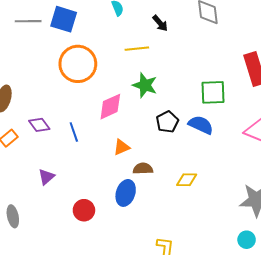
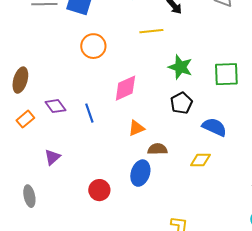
orange circle: (78, 64) -> (93, 46), size x0.7
green star: (145, 85) -> (180, 67), moved
blue semicircle: (201, 125) -> (214, 127), moved
purple triangle: (46, 177) -> (52, 157), moved

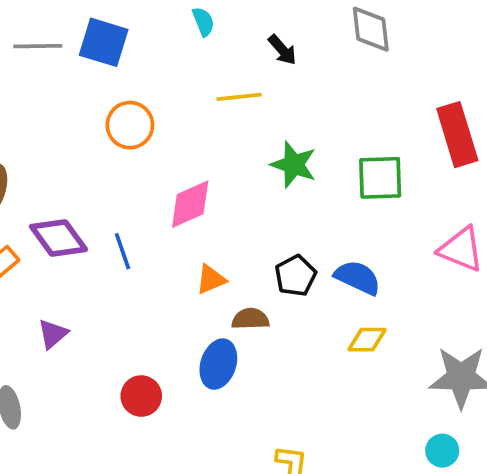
black pentagon: (181, 103) -> (296, 276), moved
purple diamond: (55, 106) -> (58, 238), size x1.4
yellow diamond: (200, 160) -> (367, 340), moved

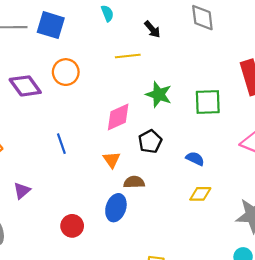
pink diamond: (190, 204) -> (118, 117), moved
purple diamond: (58, 238) -> (25, 86), moved
black pentagon: (296, 276) -> (150, 141), moved
blue semicircle: (358, 278) -> (195, 159), size x0.7
orange triangle: (211, 279) -> (112, 160), turned -42

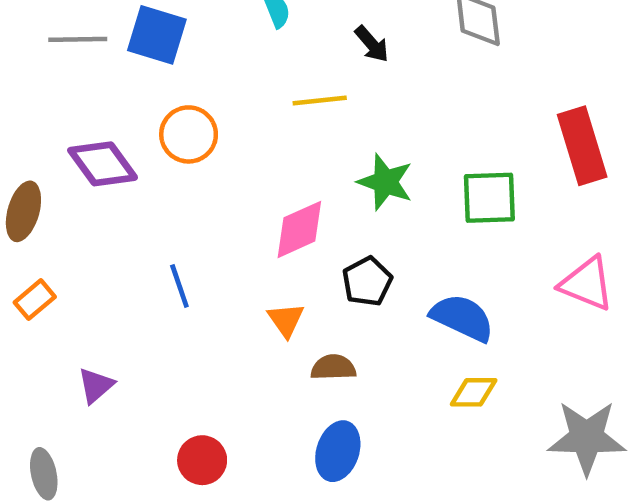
blue semicircle: (195, 159) -> (462, 318), size x1.6
blue ellipse: (116, 208) -> (338, 451), moved

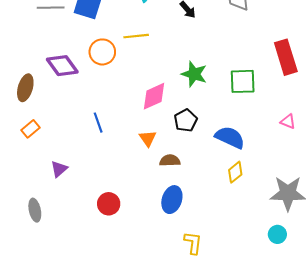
yellow line: (320, 101) -> (136, 36), moved
pink triangle: (587, 284) -> (288, 122), size x0.6
yellow diamond: (474, 392) -> (235, 172), turned -40

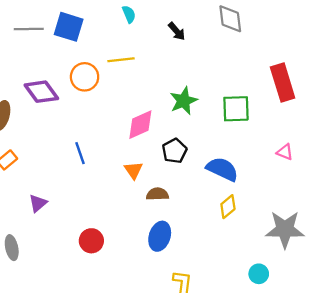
green star: (194, 74) -> (184, 101), turned 30
cyan circle: (277, 234) -> (259, 274), moved

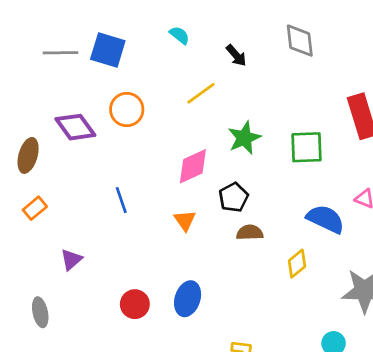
cyan semicircle: (129, 14) -> (179, 35), turned -30
yellow line: (121, 60) -> (201, 93), moved, turned -30
blue semicircle: (222, 169) -> (325, 219), moved
brown semicircle: (157, 194) -> (250, 232), moved
blue ellipse: (160, 236) -> (188, 299), moved

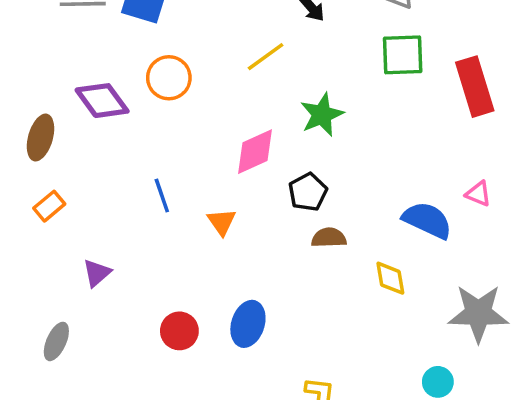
green square: (307, 147) -> (403, 55), moved
orange triangle: (185, 220) -> (222, 222), moved
yellow diamond: (297, 264) -> (390, 278), turned -60
gray ellipse: (40, 312) -> (56, 341), turned 36

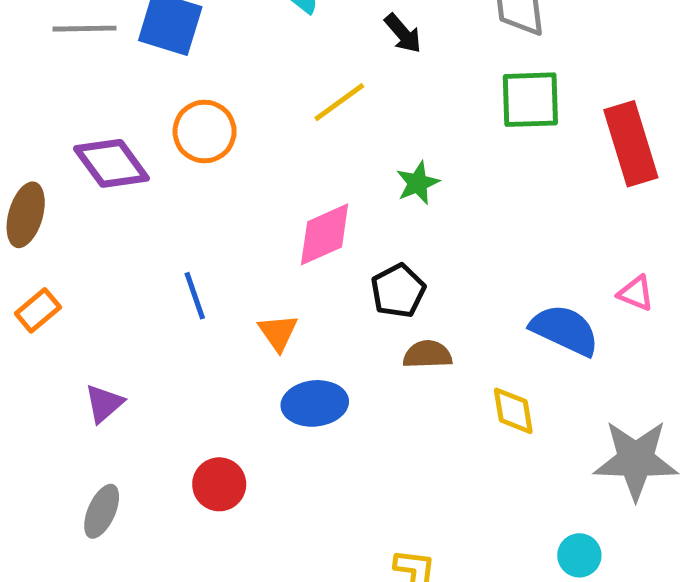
green star: (322, 115) -> (418, 183), size x0.7
blue ellipse: (248, 324) -> (315, 403), moved, turned 66
gray ellipse: (56, 341) -> (102, 511), moved

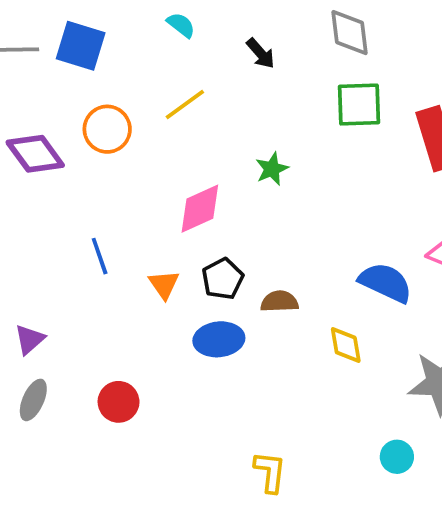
yellow line: (339, 102) -> (185, 105), moved
black pentagon: (398, 291) -> (223, 279), moved
blue ellipse: (315, 403) -> (219, 339), moved
gray ellipse: (102, 511) -> (33, 400), moved

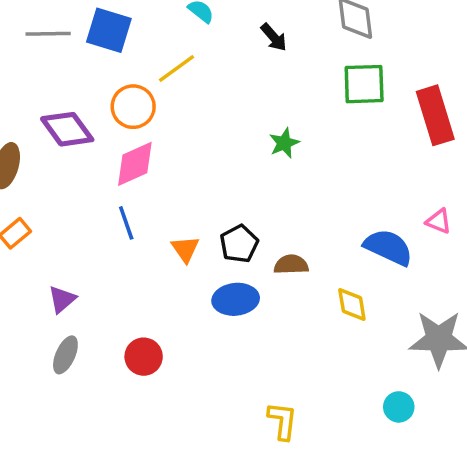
yellow line: (185, 105) -> (177, 68), moved
pink diamond: (200, 209) -> (135, 164), moved

